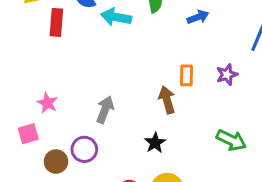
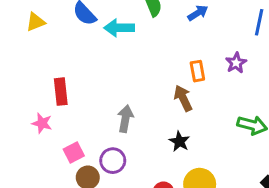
red rectangle: (56, 22) -> (61, 92), moved
pink star: (47, 103) -> (42, 123), moved
pink square: (28, 134) -> (74, 152), moved

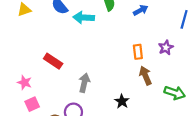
red rectangle: (61, 92) -> (53, 61), moved, turned -54
brown arrow: (183, 98) -> (145, 76), moved
pink square: (74, 152) -> (32, 104), moved

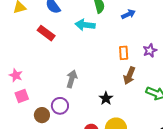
cyan arrow: (84, 18) -> (85, 25), moved
red rectangle: (53, 61) -> (46, 33), moved
brown arrow: (145, 76) -> (129, 76), turned -138

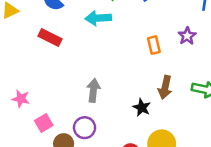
brown arrow: (129, 76) -> (165, 87), moved
pink square: (22, 96) -> (44, 123), moved

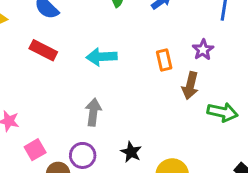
cyan arrow: (98, 18) -> (102, 57), moved
brown arrow: (165, 87) -> (190, 86), moved
black star: (142, 107) -> (131, 152), moved

